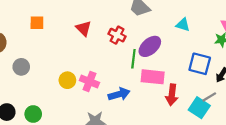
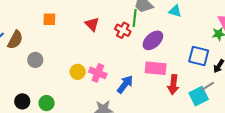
cyan triangle: (183, 25) -> (175, 11), moved
green line: (133, 59) -> (135, 18), moved
blue arrow: (119, 94) -> (125, 84), turned -36
cyan square: (199, 108) -> (199, 96), turned 30

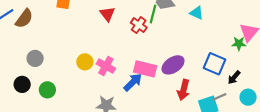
purple ellipse: (153, 40) -> (173, 65), moved
gray circle: (35, 60) -> (35, 58), moved
pink rectangle: (156, 68) -> (145, 69), moved

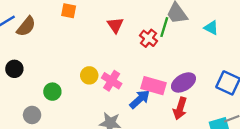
gray circle: (35, 58) -> (32, 115), moved
black circle: (22, 84) -> (14, 69), moved
green circle: (47, 90) -> (52, 92), moved
red arrow: (183, 90) -> (180, 108), moved

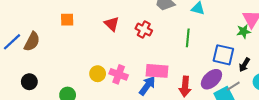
green line: (164, 27) -> (188, 38), moved
purple ellipse: (183, 82) -> (211, 79), moved

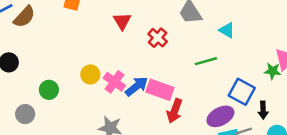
green line: (188, 38) -> (206, 61), turned 54
black arrow: (244, 65) -> (263, 110), turned -48
blue arrow: (147, 86) -> (137, 86), moved
red arrow: (185, 87) -> (175, 111), moved

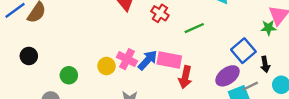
green line: (206, 61) -> (194, 28), moved
yellow circle: (90, 74) -> (106, 66), moved
blue square: (242, 92) -> (243, 51), turned 30

